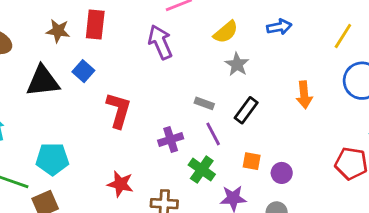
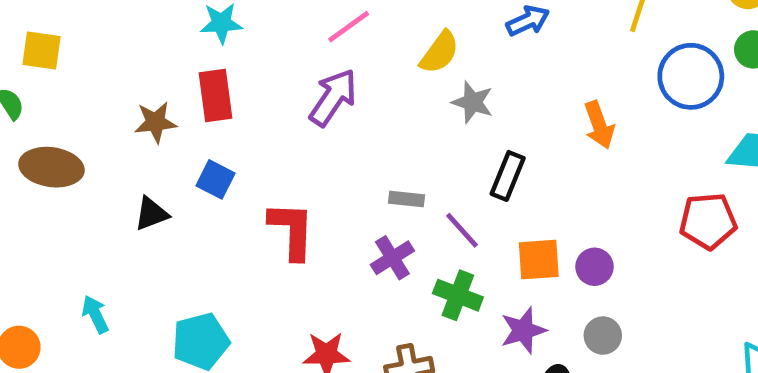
purple arrow: (160, 42) -> (333, 97), turned 72
black triangle: (43, 81) -> (151, 214), size x0.6
gray rectangle: (204, 103) -> (407, 199), moved
orange square: (252, 161) -> (539, 260), size x1.4

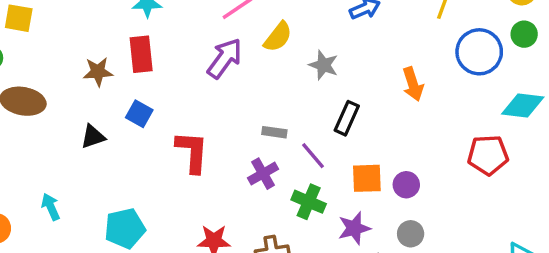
yellow semicircle: (439, 52) -> (278, 37), moved

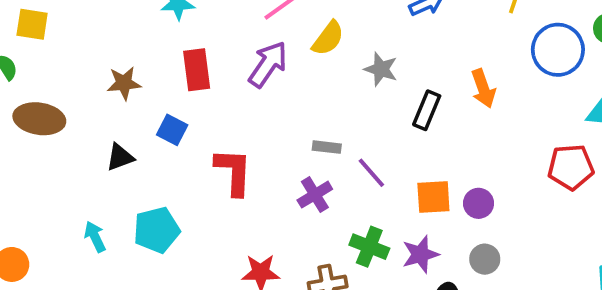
red rectangle: (141, 54) -> (197, 70), moved
black rectangle: (347, 118) -> (427, 110), moved
green cross: (309, 202) -> (369, 247), moved
cyan arrow: (51, 207) -> (95, 237), moved
cyan pentagon: (125, 228) -> (157, 230), moved

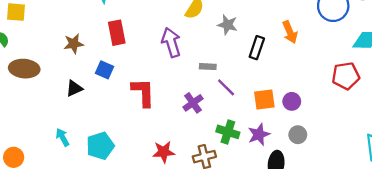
purple arrow: (268, 64) -> (171, 42), moved, turned -48
gray rectangle: (327, 147) -> (208, 67), moved
cyan pentagon: (157, 230) -> (100, 146), moved

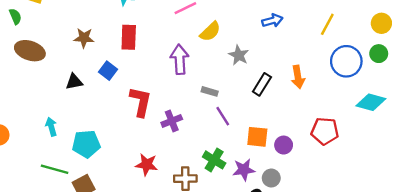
red pentagon: (346, 76) -> (325, 131), moved
purple cross: (193, 103) -> (172, 121), moved
gray circle: (298, 135) -> (271, 178), moved

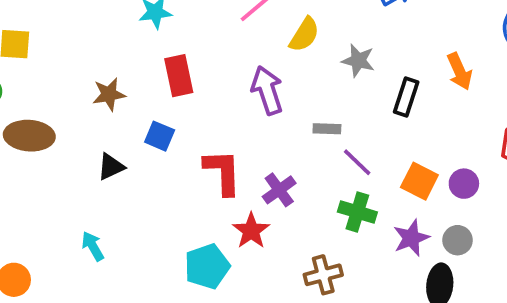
orange square: (257, 137) -> (419, 181), turned 35
cyan pentagon: (86, 144) -> (207, 266), moved
green cross: (214, 160) -> (357, 212), moved
red star: (147, 165) -> (251, 231), moved, turned -30

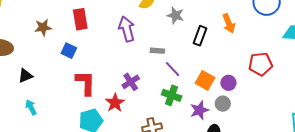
black triangle: (111, 167) -> (25, 76), moved
red L-shape: (223, 172) -> (86, 83), moved
gray circle: (458, 240) -> (223, 104), moved

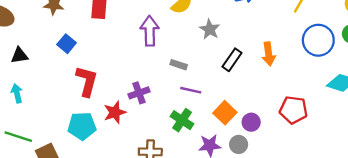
blue square: (69, 51) -> (67, 44), moved
purple line: (173, 69) -> (191, 90), turned -48

